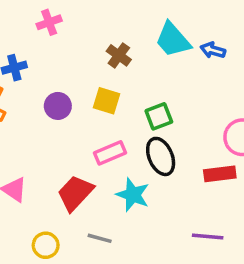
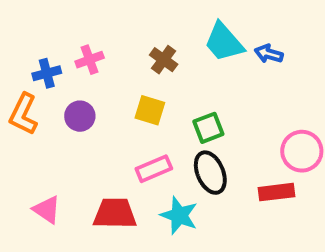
pink cross: (49, 22) -> (90, 60), moved
purple circle: (58, 106) -> (80, 116), moved
red trapezoid: (75, 193) -> (115, 213), turned 48

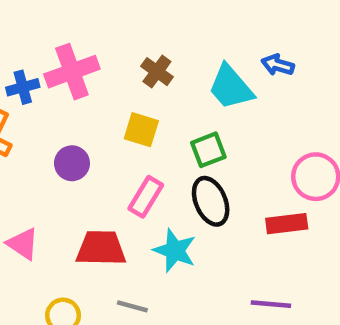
cyan trapezoid: (224, 42) -> (231, 87), moved
pink cross: (90, 60) -> (72, 72), size x1.6
purple circle: (80, 116) -> (72, 163), moved
pink rectangle: (154, 169) -> (146, 197), turned -36

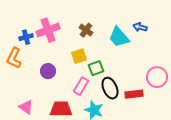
yellow square: (141, 130) -> (79, 56), turned -35
green square: (208, 150) -> (96, 68), moved
red rectangle: (287, 224) -> (134, 94), moved

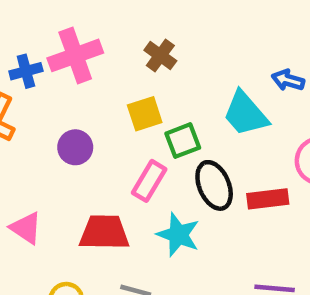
blue arrow: (140, 27) -> (288, 80), moved
cyan trapezoid: (119, 37) -> (245, 114), moved

